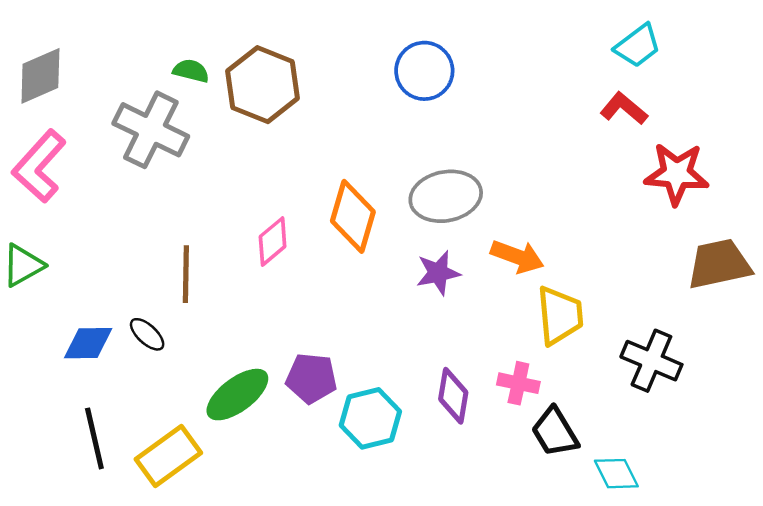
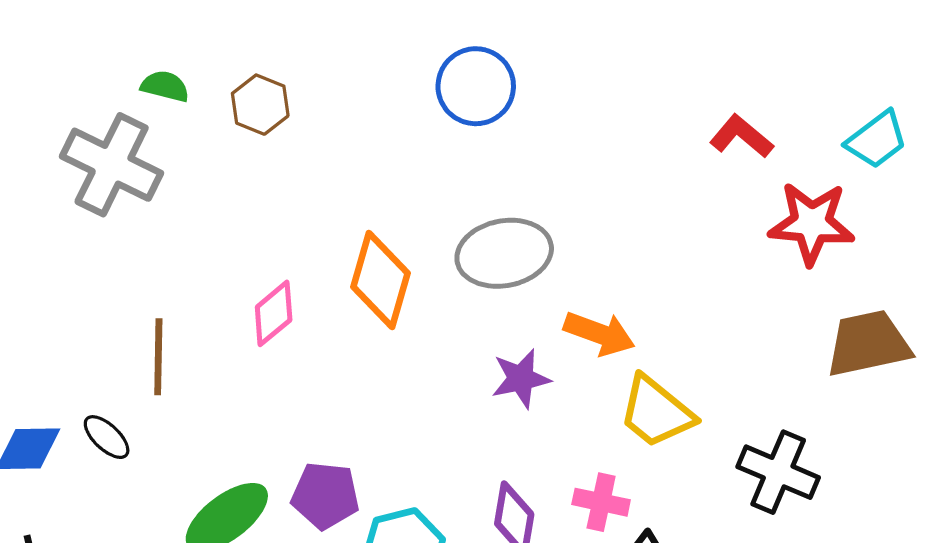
cyan trapezoid: (638, 46) -> (877, 140), moved
brown hexagon: (263, 85) -> (260, 105), size x0.6
purple star: (438, 273) -> (521, 379), moved
yellow trapezoid: (560, 315) -> (656, 412), turned 134

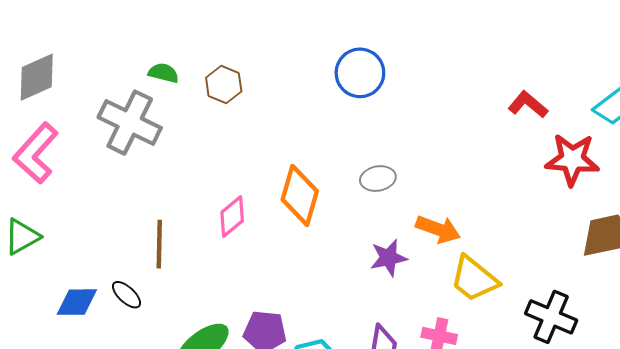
gray ellipse: (504, 253) -> (378, 179), size x0.6

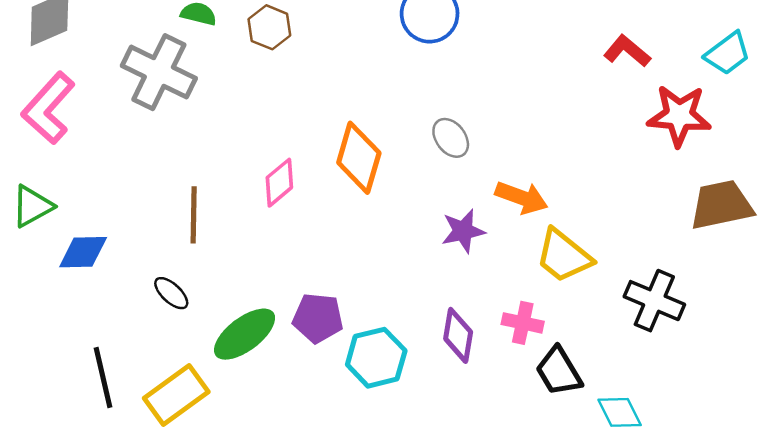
gray ellipse: (378, 179) -> (451, 138), turned 64
black ellipse: (127, 295) -> (171, 293), moved
blue diamond: (77, 302) -> (83, 252), moved

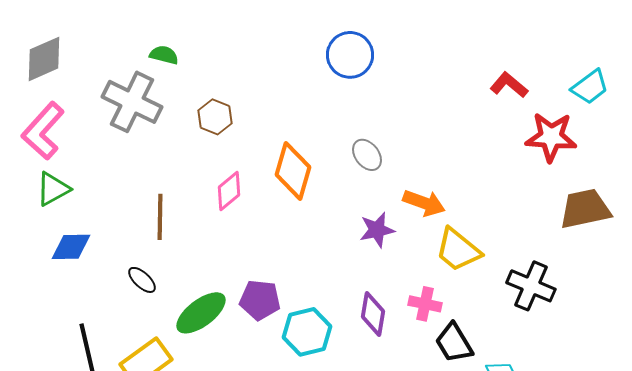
brown hexagon: (269, 27) -> (215, 117), moved
green triangle: (32, 206) -> (53, 189), moved

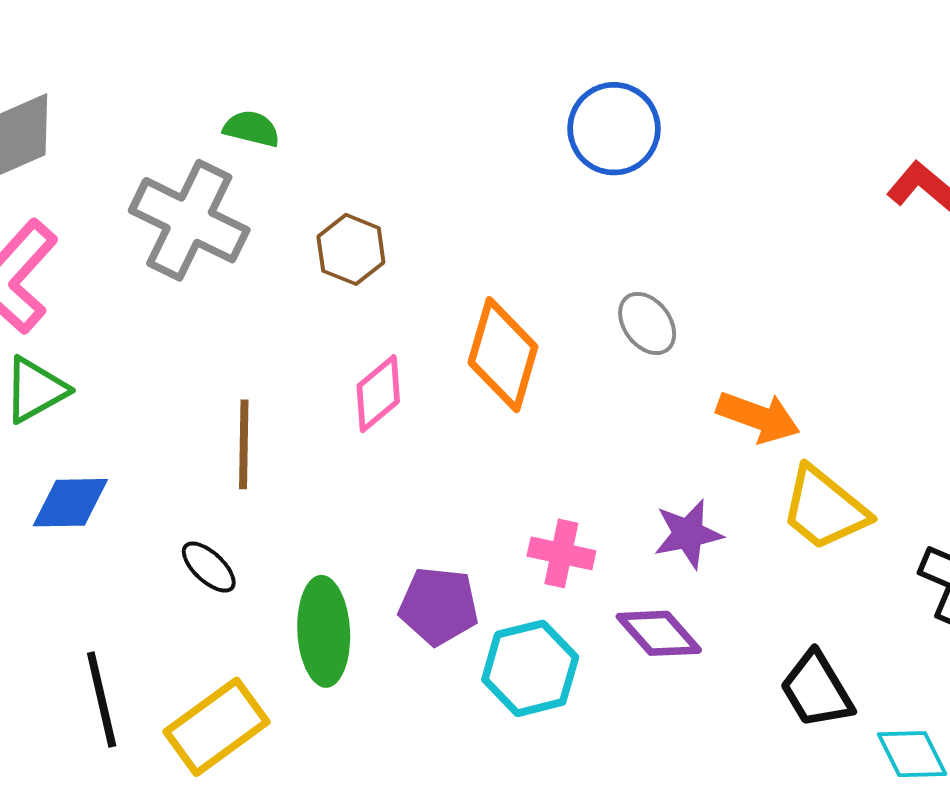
purple star: (377, 230) -> (688, 534), moved
pink cross: (425, 304) -> (561, 553), moved
green ellipse: (201, 313) -> (324, 631), turned -56
purple diamond: (373, 314) -> (659, 633), turned -51

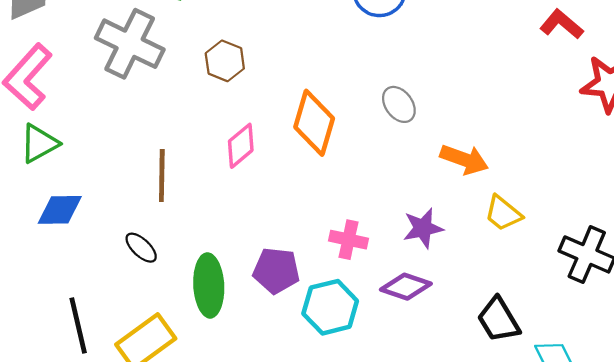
yellow trapezoid: (824, 509) -> (503, 213), size x0.7
purple diamond: (659, 633) -> (406, 287), turned -30

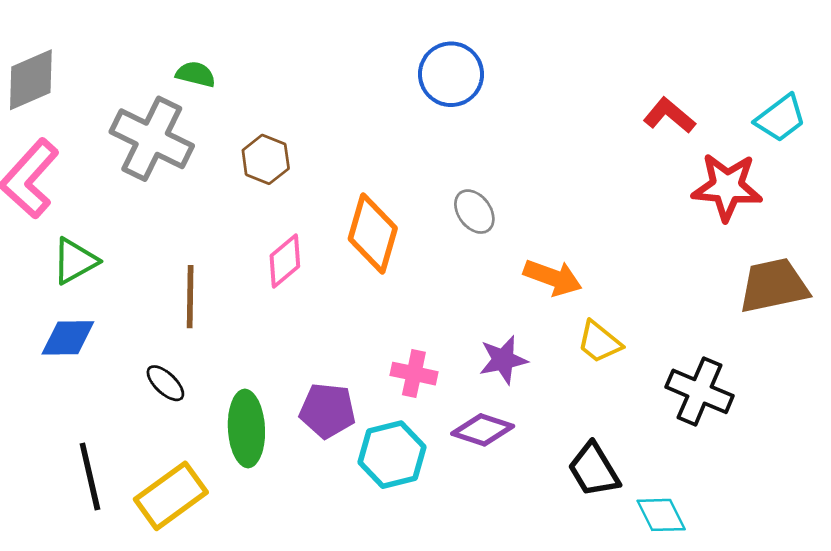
green triangle: (39, 143) -> (75, 261), moved

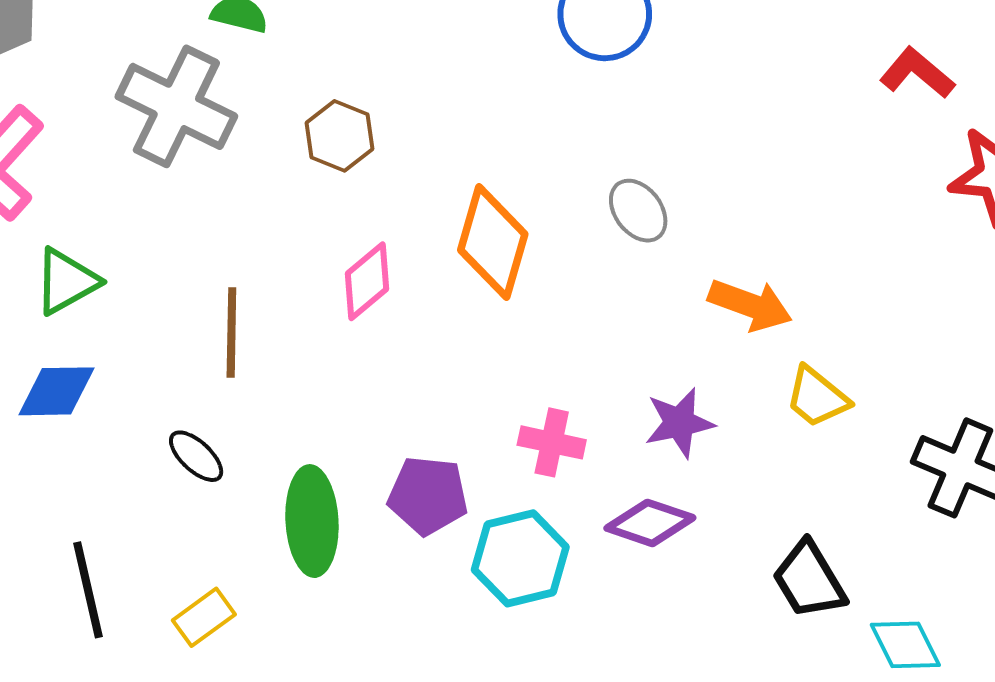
yellow rectangle: (171, 496) -> (204, 617), size x0.6

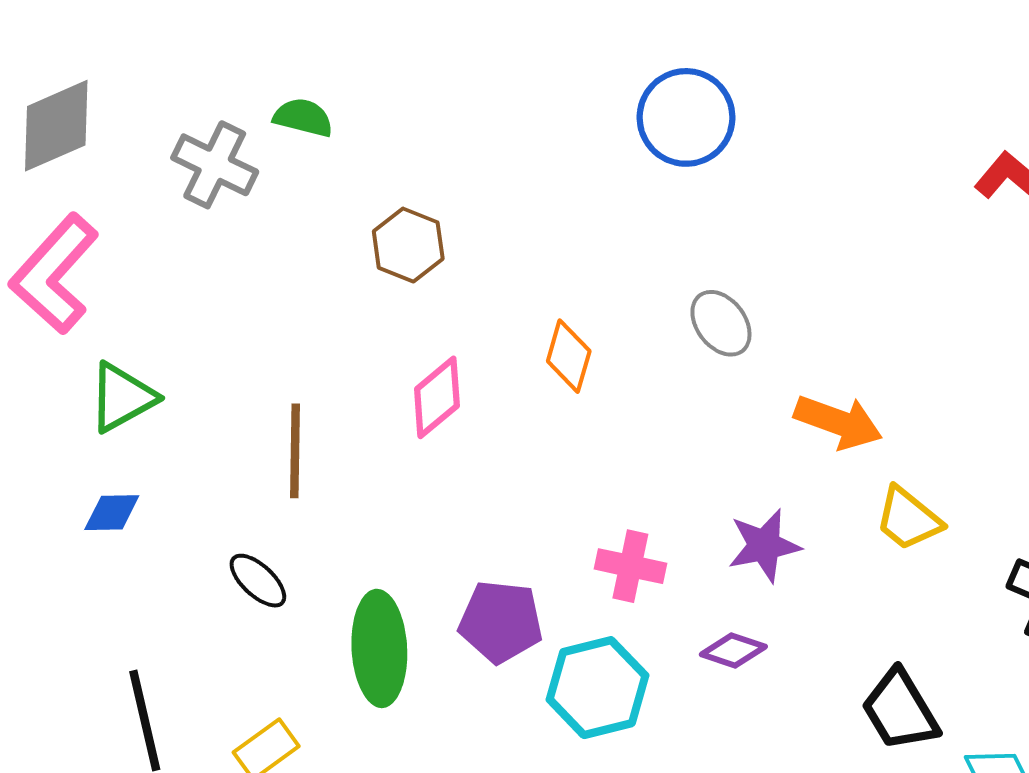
gray cross: (176, 106) -> (215, 165), moved, size x0.7
orange diamond: (493, 242) -> (569, 356), size x0.6
blue diamond: (57, 391) -> (112, 513), size x0.7
purple diamond: (650, 523) -> (733, 650), size x0.7

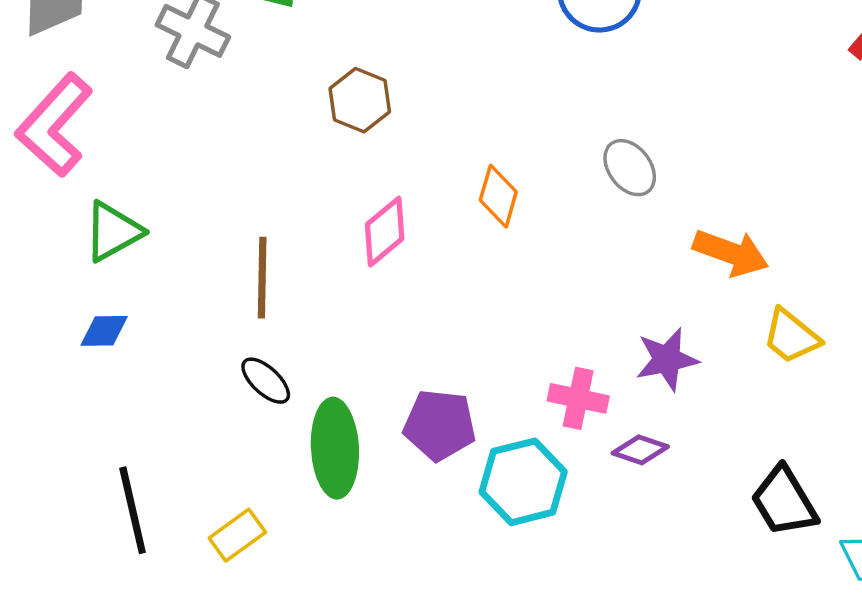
pink cross: (630, 566) -> (578, 398), moved
black ellipse: (258, 581) -> (266, 381), moved

